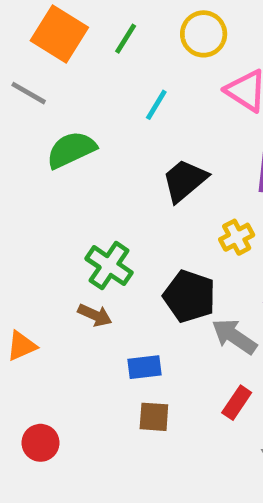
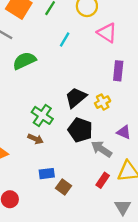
black trapezoid: (185, 180) -> (76, 98), moved
blue rectangle: (144, 367) -> (47, 174), moved
brown square: (154, 417) -> (63, 187), turned 32

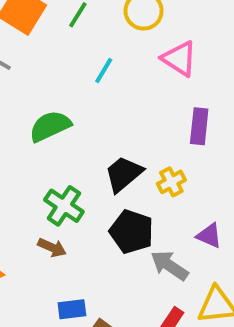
green semicircle: (24, 61) -> (50, 126), moved

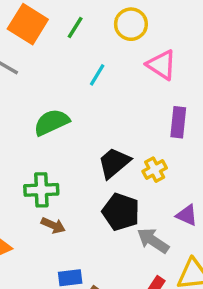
green cross: (64, 206) -> (41, 190), moved, turned -36

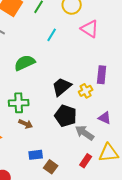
purple rectangle: (178, 122) -> (102, 75), moved

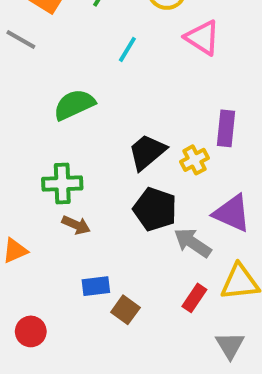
purple triangle: (105, 118) -> (232, 213), size x1.5

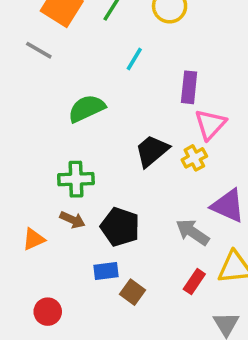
pink triangle: (202, 38) -> (210, 124), moved, turned 40
purple rectangle: (226, 128) -> (189, 87), moved
black pentagon: (155, 209) -> (120, 227), moved
brown arrow: (76, 225) -> (72, 220), moved

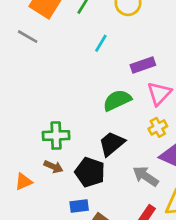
purple rectangle: (189, 87) -> (143, 65), turned 65
green semicircle: (87, 108) -> (117, 100), moved
black trapezoid: (152, 151) -> (112, 144), moved
yellow cross: (194, 158) -> (158, 127), moved

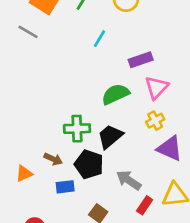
green cross: (56, 136) -> (77, 129), moved
gray arrow: (146, 176) -> (129, 180), moved
blue rectangle: (79, 206) -> (65, 187), moved

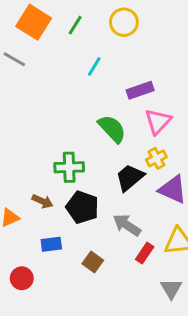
green semicircle: (115, 94) -> (112, 129), turned 72
black trapezoid: (110, 136) -> (130, 178), moved
blue rectangle: (65, 187) -> (51, 244), moved

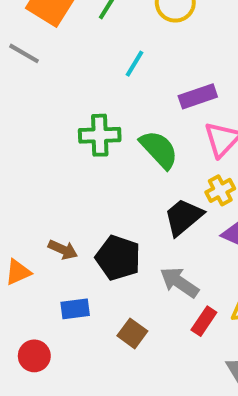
green cross: (69, 167) -> (100, 135), moved

